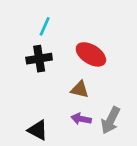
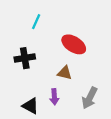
black cross: (39, 59) -> (25, 58), moved
purple arrow: (81, 119) -> (54, 97), moved, turned -105

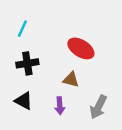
cyan line: (36, 22) -> (22, 29), moved
black triangle: (30, 106) -> (24, 101), moved

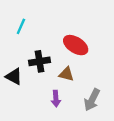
black cross: (27, 63) -> (40, 61), moved
black triangle: (24, 101) -> (14, 77), moved

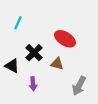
black cross: (40, 61) -> (34, 53), turned -36
purple arrow: (56, 99) -> (33, 84), moved

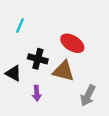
black cross: (34, 53) -> (38, 59), turned -30
brown triangle: (57, 64) -> (63, 71), size x1.5

